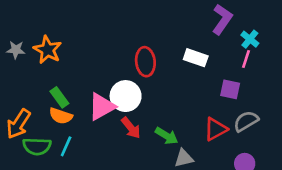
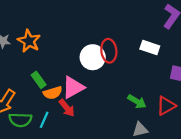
white circle: (126, 96) -> (93, 57), moved
orange semicircle: (61, 116) -> (53, 93), moved, turned -36
red arrow: (131, 128) -> (67, 108), moved
green arrow: (167, 136) -> (137, 101), moved

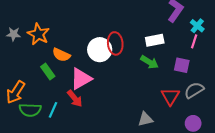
white rectangle: (150, 47) -> (155, 40), turned -30
orange semicircle: (53, 93) -> (61, 55), moved, turned 42
green arrow: (137, 101) -> (149, 62), moved
red triangle: (166, 106) -> (170, 96), turned -30

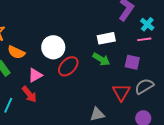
pink line: (194, 41) -> (144, 39), turned 64
red ellipse: (115, 43) -> (68, 66), moved, turned 50
pink triangle: (81, 79) -> (35, 75), size x0.7

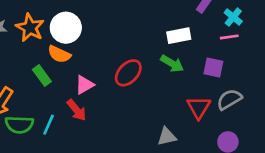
white circle: (53, 47) -> (66, 28), moved

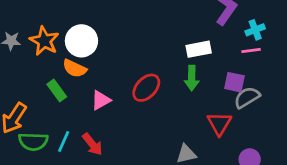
cyan cross: (233, 17) -> (255, 30), turned 30
green arrow: (172, 64) -> (192, 78), turned 60
gray semicircle: (229, 99) -> (247, 97), moved
red arrow: (76, 110) -> (92, 144), moved

